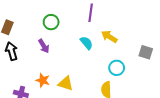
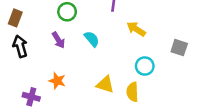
cyan semicircle: (86, 43) -> (92, 39), moved
yellow triangle: (66, 83) -> (105, 85), moved

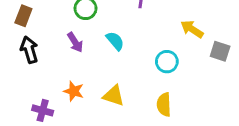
yellow arrow: (136, 29) -> (192, 29), moved
cyan circle: (145, 66) -> (167, 62), moved
yellow triangle: (105, 85) -> (114, 96), moved

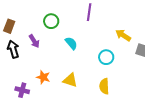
purple arrow: (75, 42) -> (34, 41), moved

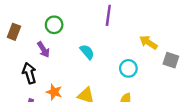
green circle: (51, 21) -> (54, 25), moved
black arrow: (13, 49) -> (29, 73), moved

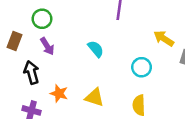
green circle: (54, 25) -> (42, 19), moved
brown rectangle: (14, 32) -> (14, 41), moved

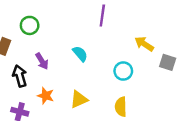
purple arrow: (47, 46) -> (42, 61), moved
yellow triangle: (94, 97) -> (79, 99), turned -42

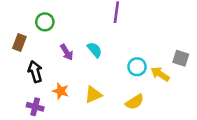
yellow arrow: (144, 44) -> (160, 74), moved
purple arrow: (42, 61) -> (67, 52), moved
yellow semicircle: (121, 107) -> (135, 102), turned -120

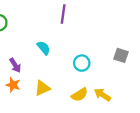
purple arrow: (67, 52) -> (15, 65), moved
yellow arrow: (160, 74) -> (102, 95), moved

